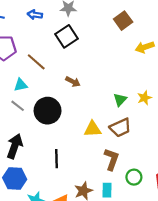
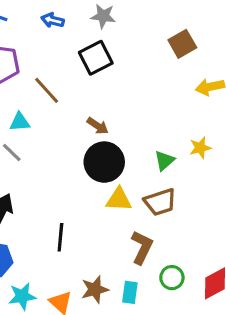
yellow star: (144, 98) -> (200, 148), moved
black circle: (48, 111) -> (104, 162), moved

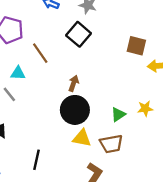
brown square: (182, 44) -> (136, 46), moved, turned 36
black square: (96, 58) -> (79, 34), turned -30
brown arrow: (98, 126) -> (74, 83), turned -112

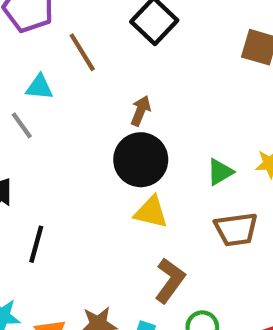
brown trapezoid: (111, 144) -> (236, 229), moved
black line: (36, 160) -> (36, 244), moved

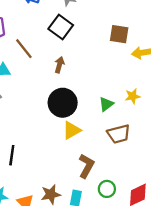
brown arrow: (141, 111) -> (59, 65), moved
yellow triangle: (151, 212) -> (72, 130), turned -36

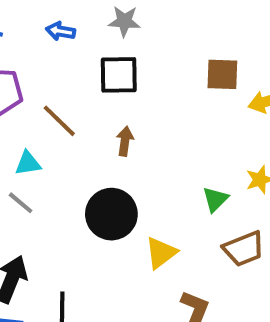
black square: (61, 27) -> (119, 75), turned -30
black circle: (63, 103) -> (111, 214), moved

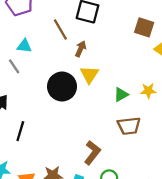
brown line: (59, 121) -> (60, 29), moved
yellow triangle: (161, 253) -> (89, 75), moved, turned -36

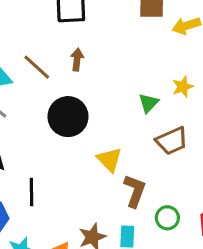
brown line: (60, 29) -> (37, 67), moved
yellow triangle: (89, 75) -> (109, 160), moved

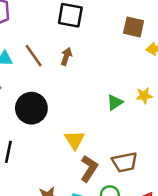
black circle: (68, 117) -> (31, 108), moved
brown trapezoid: (172, 141) -> (125, 162), moved

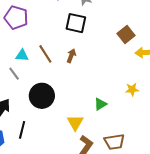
brown square: (134, 27) -> (126, 34), turned 36
green triangle: (115, 102) -> (100, 104), moved

